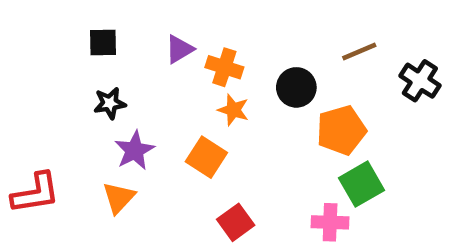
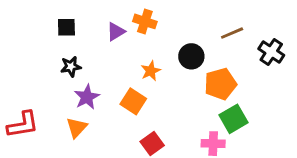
orange cross: (224, 67) -> (145, 21), moved
orange star: (233, 110) -> (151, 71), turned 30

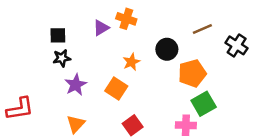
black square: (66, 27) -> (58, 35), moved
orange triangle: (77, 128) -> (76, 124), moved

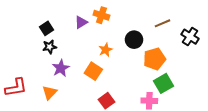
black square: (58, 35) -> (46, 28), turned -32
orange triangle: (76, 124) -> (50, 93), moved

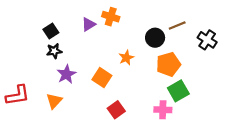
black circle: (134, 40) -> (155, 38), moved
orange star: (106, 50) -> (126, 58), moved

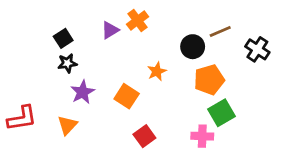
orange cross: (111, 17) -> (138, 20), turned 35

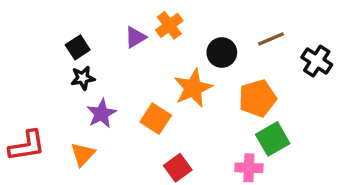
black circle: (193, 47) -> (222, 53), moved
orange star: (157, 71) -> (193, 88), size x1.6

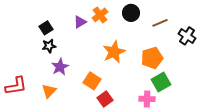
black circle: (222, 53) -> (131, 13), moved
orange square: (156, 119) -> (92, 81), moved

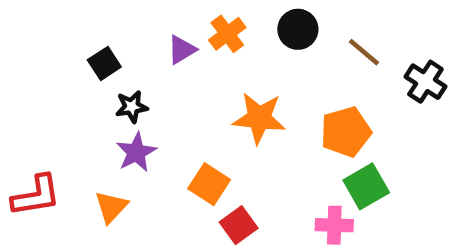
brown line: (160, 23) -> (364, 52), turned 63
black star: (49, 46) -> (132, 107), moved
orange star: (114, 52) -> (259, 118), turned 30

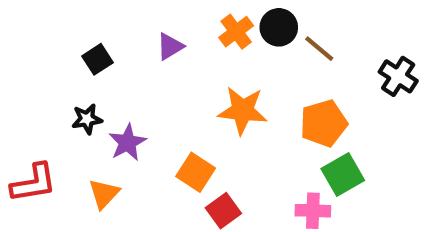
orange cross: (227, 34) -> (236, 32), moved
brown line: (364, 52) -> (319, 49), moved
black star: (132, 107) -> (87, 119), moved

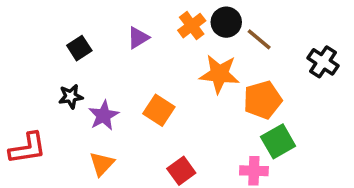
orange star: (243, 110) -> (219, 74), moved
orange square: (196, 172) -> (159, 110), moved
orange triangle: (104, 194) -> (102, 164), moved

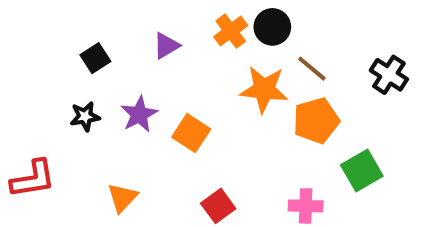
brown line: (259, 39) -> (312, 69), moved
purple star: (104, 115) -> (139, 114), moved
green square: (278, 141) -> (362, 171), moved

